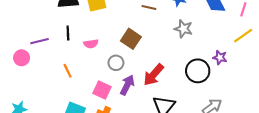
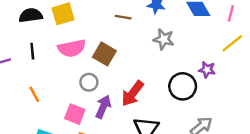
pink semicircle: (91, 44) -> (72, 48), moved, size x1.6

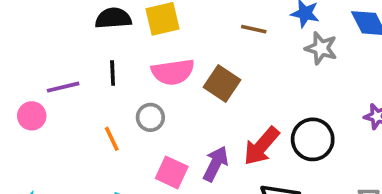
gray star: (164, 39) -> (321, 48), moved
gray circle: (89, 82) -> (150, 117), moved
black circle: (183, 86) -> (313, 139), moved

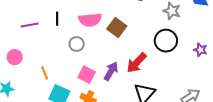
pink circle: (32, 116) -> (15, 57), moved
orange line: (112, 139) -> (45, 73), moved
black circle: (313, 139) -> (166, 41), moved

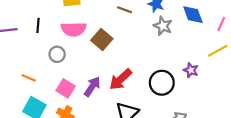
black circle: (166, 41) -> (162, 83), moved
orange line: (45, 73) -> (29, 78), moved, turned -48

